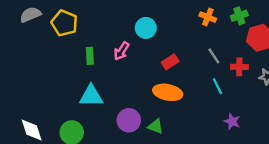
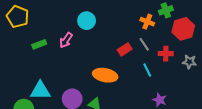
orange cross: (208, 17) -> (147, 22), moved
green rectangle: (90, 56) -> (39, 44), turned 72
red rectangle: (170, 62) -> (125, 49), moved
cyan triangle: (91, 96) -> (40, 91), moved

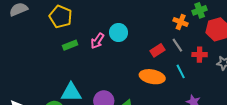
yellow pentagon: (18, 17) -> (61, 17), moved
cyan circle: (87, 21) -> (119, 32), moved
orange ellipse: (105, 75) -> (152, 77), moved

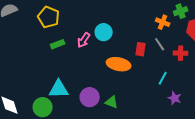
red rectangle: (157, 50) -> (141, 49), turned -48
cyan line: (181, 71) -> (163, 78), moved, turned 56
orange ellipse: (152, 77) -> (119, 64), moved

